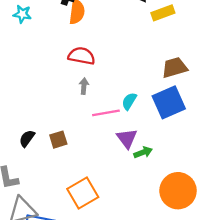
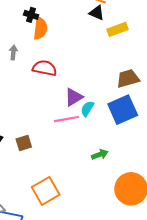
gray arrow: (84, 86) -> (13, 52), moved
purple triangle: (127, 138) -> (74, 97), moved, turned 36

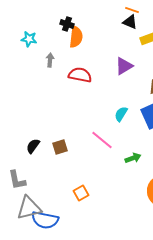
purple triangle: (74, 97) -> (124, 66), moved
pink line: (66, 119) -> (102, 140), moved, turned 50
orange square: (46, 191) -> (81, 193), size x0.6

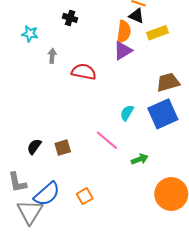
orange semicircle: (76, 37) -> (124, 32), moved
purple triangle: (124, 66) -> (123, 51), moved
gray triangle: (29, 208) -> (30, 212), turned -44
blue semicircle: (45, 220) -> (47, 194), moved, turned -52

